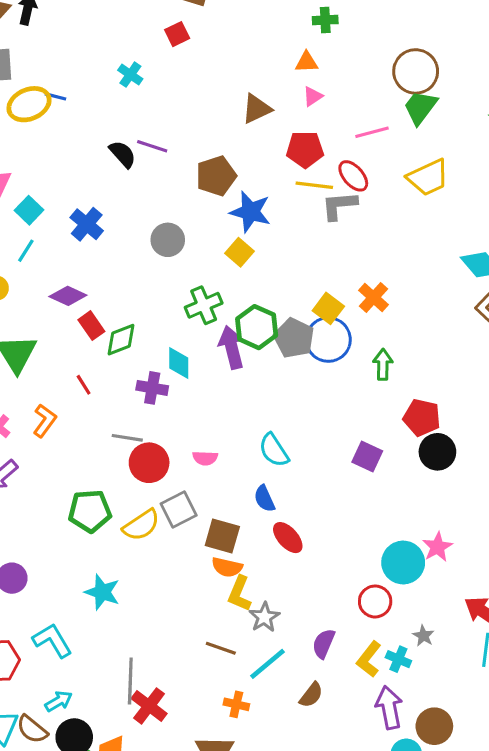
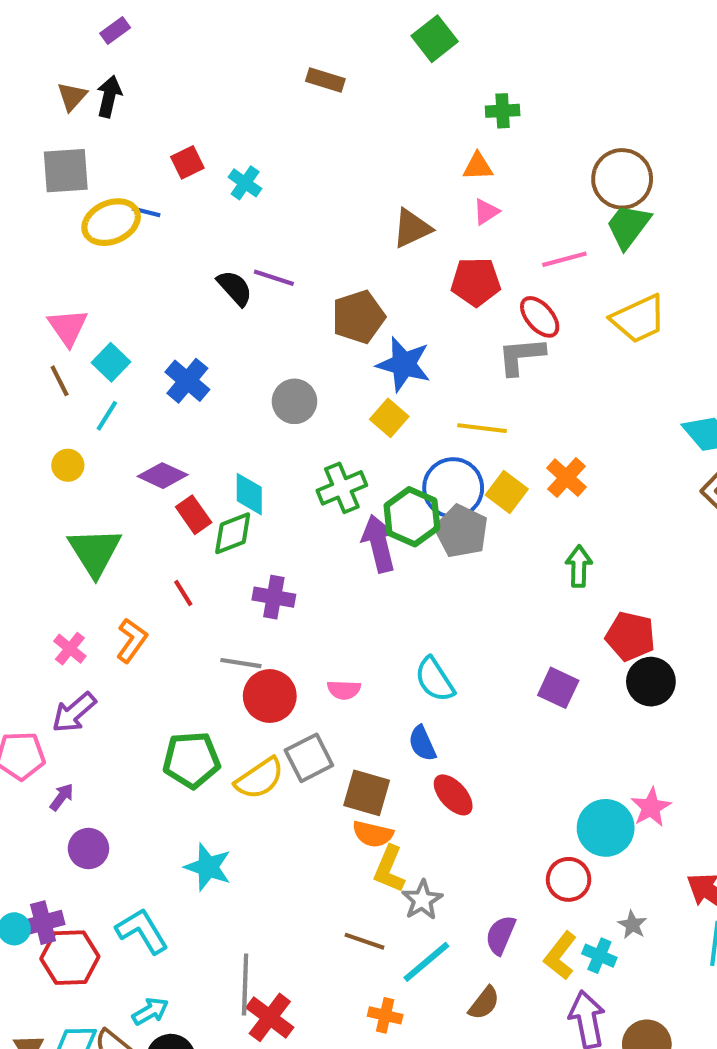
red square: (177, 34) -> (187, 162), moved
yellow line: (314, 185) -> (482, 428), moved
blue circle: (328, 340) -> (453, 488), moved
cyan diamond: (179, 363) -> (249, 494), moved

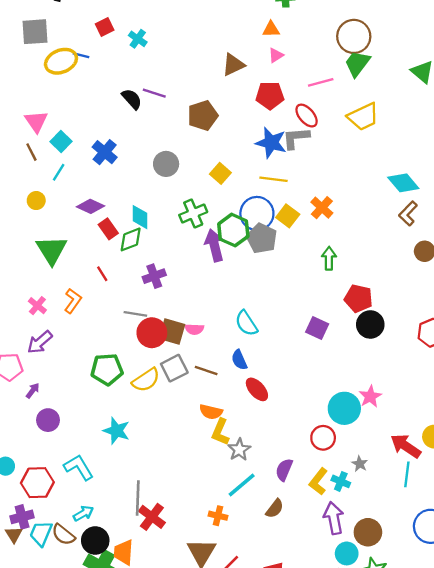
blue star: (404, 364) -> (271, 143), moved
purple cross: (274, 597) -> (154, 276), turned -30
brown square: (367, 793) -> (172, 332), moved
purple cross: (43, 923) -> (22, 517), moved
brown line: (365, 941) -> (206, 371), moved

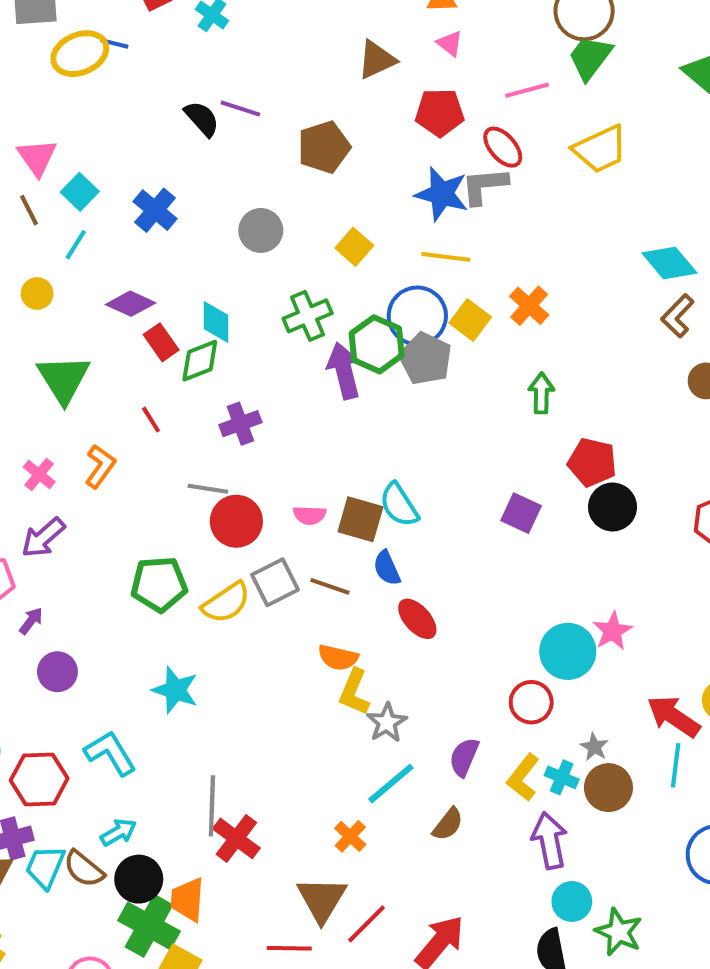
pink triangle: (276, 55) -> (450, 43), turned -49
brown square: (172, 332) -> (360, 519), moved
orange cross: (218, 516) -> (350, 836), turned 30
brown circle: (368, 532) -> (608, 788), moved

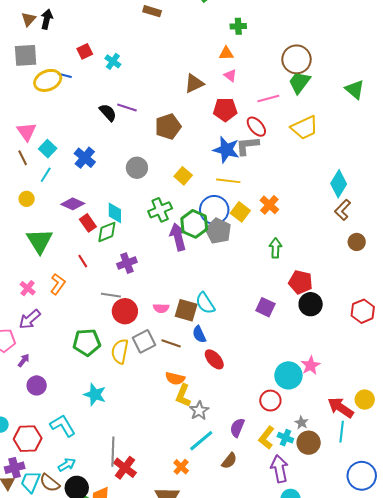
cyan diamond: (669, 263) -> (339, 184), turned 72
yellow semicircle: (226, 603) -> (120, 351), turned 135

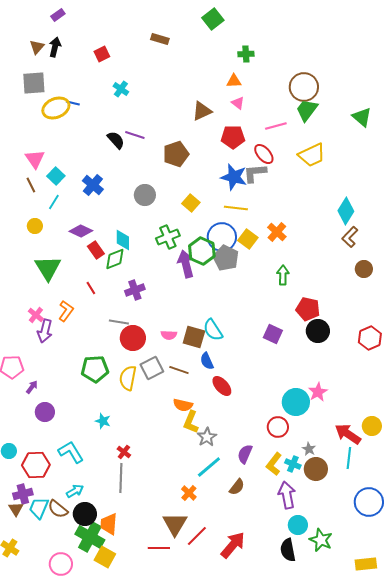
red square: (85, 51) -> (102, 54), moved
purple arrow: (30, 319) -> (45, 331), moved, turned -35
cyan star: (95, 395) -> (103, 421), size x0.7
red cross: (125, 468) -> (124, 452), moved, size x0.6

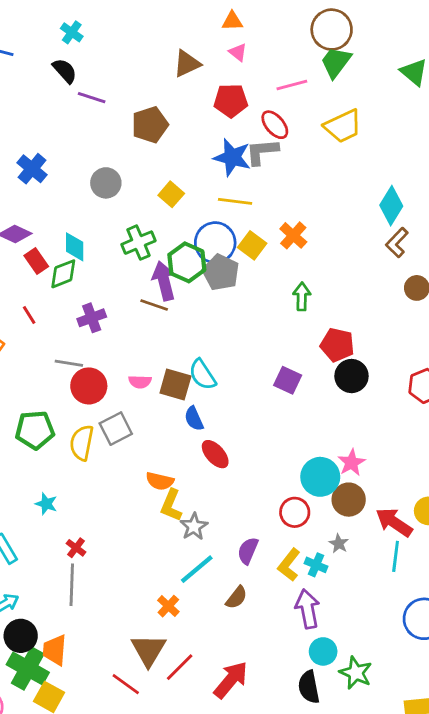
black semicircle: (116, 140) -> (65, 71), moved
brown line: (179, 370) -> (154, 305), moved
brown circle: (316, 469) -> (349, 500), moved
red line: (159, 548) -> (126, 684), turned 35

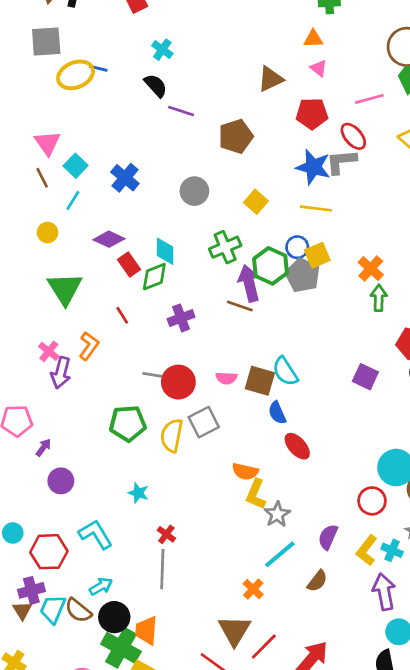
orange cross: (293, 235) -> (371, 269), moved
blue circle: (215, 243) -> (297, 247), size x0.6
yellow square: (252, 245) -> (317, 255), moved, turned 30
gray line: (69, 363) -> (156, 375), moved

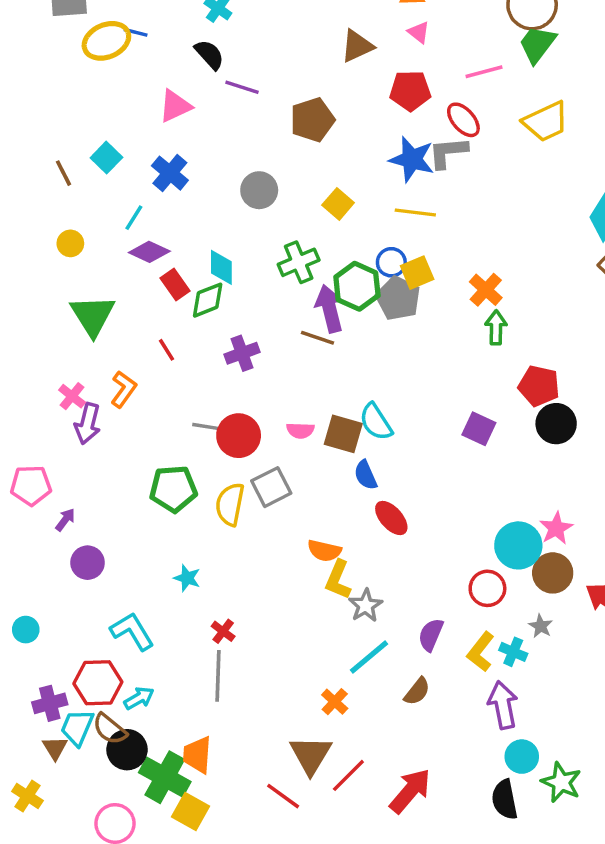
pink triangle: (47, 143) -> (175, 106), moved, turned 40
cyan line: (73, 200) -> (134, 218), moved
red hexagon: (49, 552) -> (98, 683), moved
brown triangle: (22, 610) -> (55, 748), moved
black circle: (114, 617) -> (127, 750), moved

